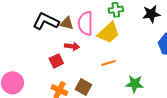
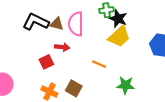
black star: (151, 14) -> (118, 19), moved, turned 30
yellow trapezoid: (109, 33) -> (119, 37), moved
orange line: (109, 63) -> (99, 64), turned 40

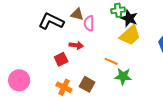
brown triangle: (57, 24) -> (77, 14), moved
pink semicircle: (76, 24) -> (89, 23), size x0.7
green star: (126, 85) -> (123, 76), moved

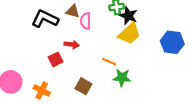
orange cross: (64, 87) -> (42, 90), moved

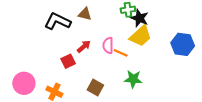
pink semicircle: (86, 21) -> (108, 45), moved
red arrow: (72, 44) -> (84, 47), turned -48
orange line: (109, 62) -> (121, 53), moved

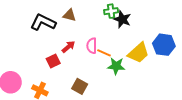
yellow trapezoid: (141, 36) -> (138, 53), moved
green star: (133, 79) -> (116, 66), moved

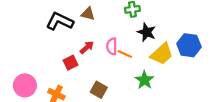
black star: (122, 19) -> (147, 32), moved
green star: (116, 66) -> (144, 80), moved, turned 30

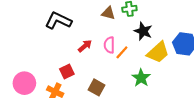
brown triangle: (88, 14) -> (108, 13), moved
orange line: (125, 54) -> (122, 52), turned -72
red square: (71, 63) -> (67, 71), moved

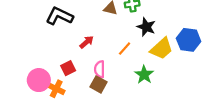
pink semicircle: (109, 45) -> (100, 69), moved
pink circle: (24, 83) -> (39, 80), moved

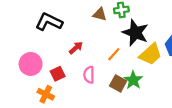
black star: (146, 27) -> (135, 33), size x1.4
pink circle: (39, 80) -> (31, 64), moved
brown square: (99, 84) -> (118, 83), moved

